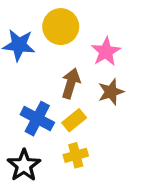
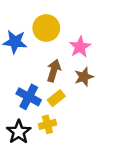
yellow cross: (76, 155) -> (47, 124), moved

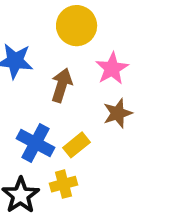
yellow circle: (46, 28) -> (77, 26), moved
brown arrow: (54, 71) -> (62, 85), moved

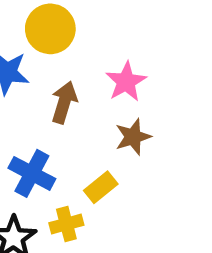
yellow circle: (77, 26) -> (50, 29), moved
yellow rectangle: (77, 145) -> (101, 187), moved

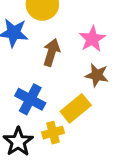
brown star: (133, 137) -> (97, 75), turned 30
yellow rectangle: (101, 187) -> (76, 108), size x1.4

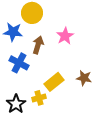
brown star: (97, 75) -> (84, 78), moved
blue cross: (30, 99) -> (19, 63), moved

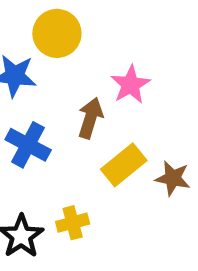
brown arrow: (38, 45) -> (90, 118), moved
yellow rectangle: (54, 82) -> (124, 165), moved

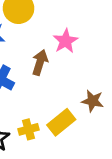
yellow rectangle: (124, 165) -> (61, 122), moved

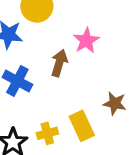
yellow rectangle: (61, 122) -> (82, 126), turned -76

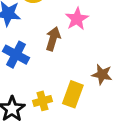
yellow rectangle: (82, 126) -> (73, 94), turned 45

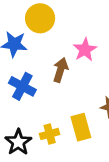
yellow rectangle: (73, 94) -> (81, 127), turned -35

